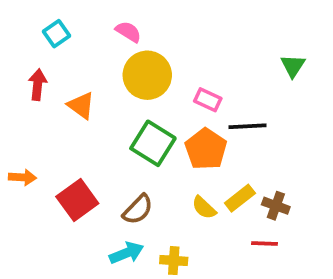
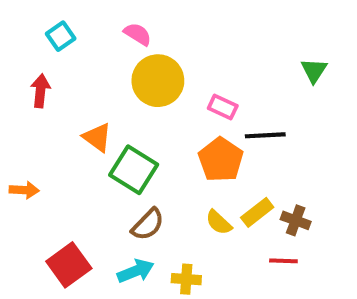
orange triangle: (81, 105) -> (97, 137), moved
green square: (153, 143) -> (134, 170), moved
red square: (77, 200) -> (69, 265), moved

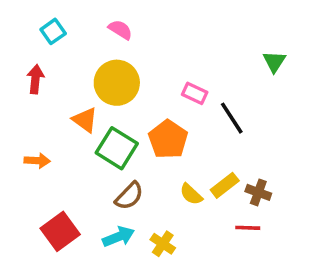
yellow circle: (158, 81) -> (117, 83), moved
black line: (265, 135) -> (232, 118), turned 60
orange pentagon: (221, 160) -> (168, 139), moved
orange arrow: (24, 190) -> (37, 161), moved
yellow cross: (186, 279) -> (163, 244), turned 30

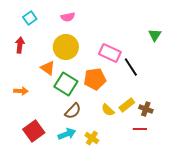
pink semicircle: (120, 30) -> (68, 17), turned 136
pink rectangle: (195, 93) -> (110, 53), size x1.5
orange pentagon: (168, 139) -> (95, 79), turned 30

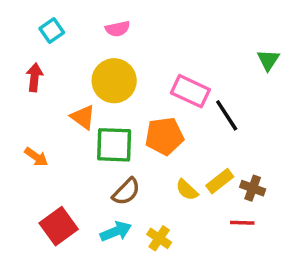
green square: (66, 84) -> (114, 145), turned -30
orange arrow: (21, 91) -> (36, 157), turned 32

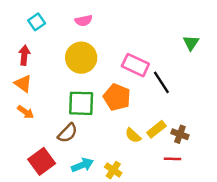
orange triangle: (83, 117) -> (23, 84), moved
orange pentagon: (164, 136) -> (117, 97), turned 30
brown semicircle: (126, 192) -> (68, 133), moved

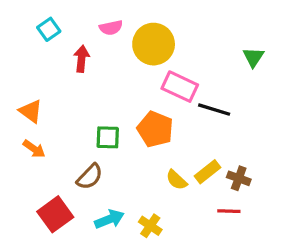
red arrow: (24, 55) -> (82, 59), moved
yellow circle: (81, 58) -> (154, 44), moved
black line: (161, 82) -> (214, 110), turned -40
green square: (81, 103) -> (108, 137), size x0.7

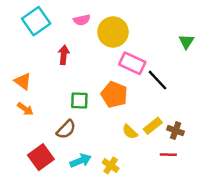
cyan square: (49, 29) -> (36, 21), size x1.6
red arrow: (82, 59) -> (64, 55), moved
black line: (214, 110) -> (157, 80), turned 30

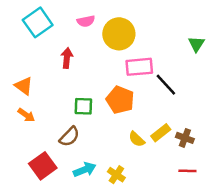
pink rectangle: (132, 63) -> (139, 67), turned -30
red line: (168, 155) -> (187, 171), moved

